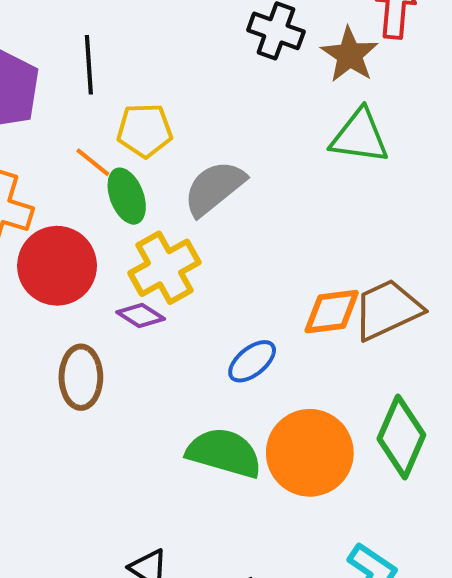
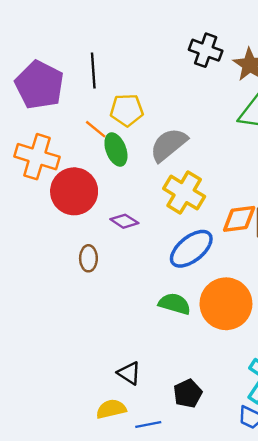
yellow cross: (164, 268) -> (184, 193), moved, turned -30
blue ellipse: (252, 361) -> (191, 249), size x1.5
brown ellipse: (81, 377) -> (88, 258), size x0.7
green semicircle: (224, 453) -> (175, 304), size x0.7

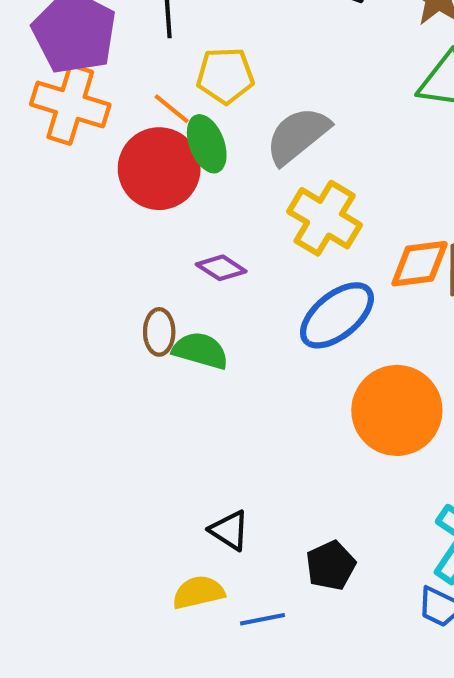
orange cross: (37, 157) -> (70, 105), moved
red circle: (74, 191) -> (159, 169), moved
green semicircle: (175, 304) -> (200, 350), moved

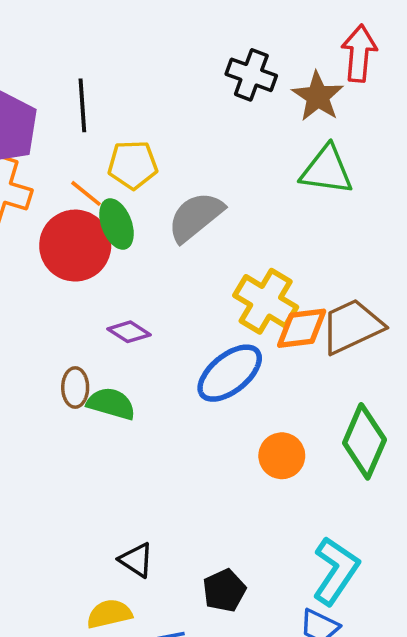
yellow cross: (325, 218) -> (266, 301), moved
orange circle: (397, 410) -> (282, 456), size x0.6

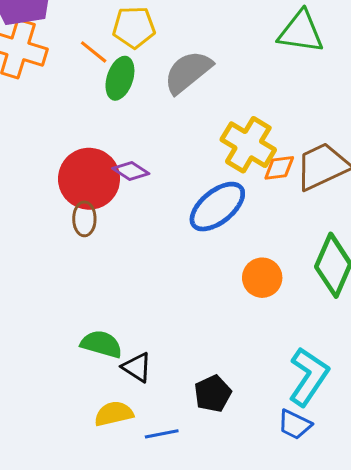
green ellipse: (117, 224) -> (120, 78), turned 39
red circle: (75, 246) -> (89, 179), moved
orange diamond: (302, 328) -> (279, 168), size x0.7
green semicircle: (111, 404) -> (101, 344), moved

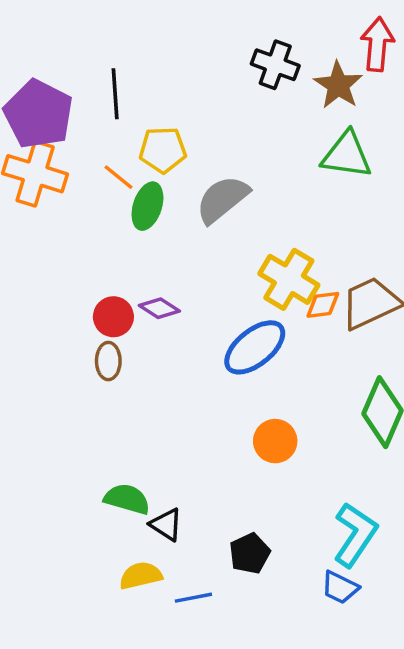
red circle: (89, 179) -> (113, 317), size x0.6
orange circle: (262, 278) -> (275, 441), moved

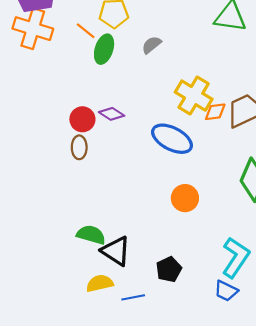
gray semicircle: (222, 199) -> (152, 45), size x0.6
blue ellipse: (255, 347) -> (172, 139), turned 66
black triangle: (166, 524) -> (116, 251), size x1.4

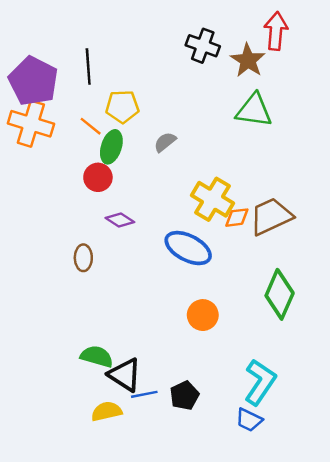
red circle: (82, 119) -> (98, 177), moved
blue line: (133, 297) -> (144, 394), moved

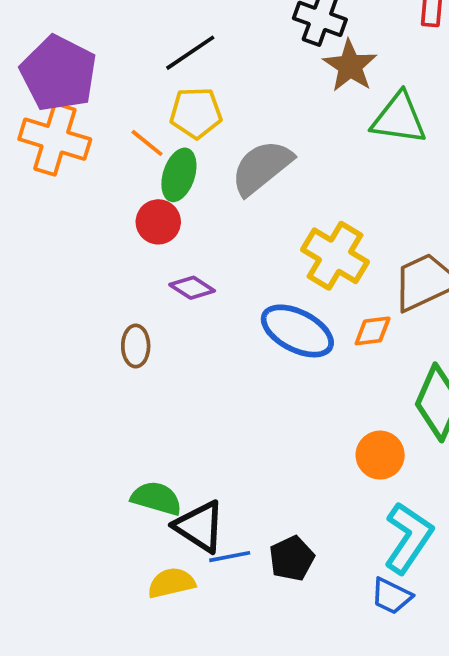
brown star: (248, 60) -> (350, 66), moved
black line: (88, 66) -> (190, 53), moved, turned 60
gray semicircle: (165, 142) -> (262, 167), size x1.8
orange diamond: (237, 218) -> (373, 331), moved
orange circle: (203, 315) -> (380, 455), moved

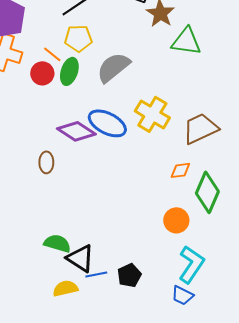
red circle: (158, 222) -> (42, 73), moved
purple diamond: (192, 288) -> (76, 131), size x1.6
blue ellipse: (297, 331) -> (107, 123), moved
orange diamond: (373, 331) -> (180, 170), moved

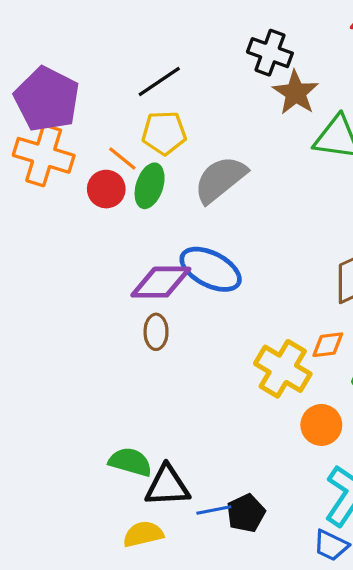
yellow cross: (152, 114) -> (283, 369), moved
purple diamond: (76, 131) -> (161, 282), turned -33
brown ellipse: (46, 162) -> (156, 332), moved
black triangle: (80, 258) -> (167, 486), turned -36
blue line: (96, 274) -> (214, 510), moved

